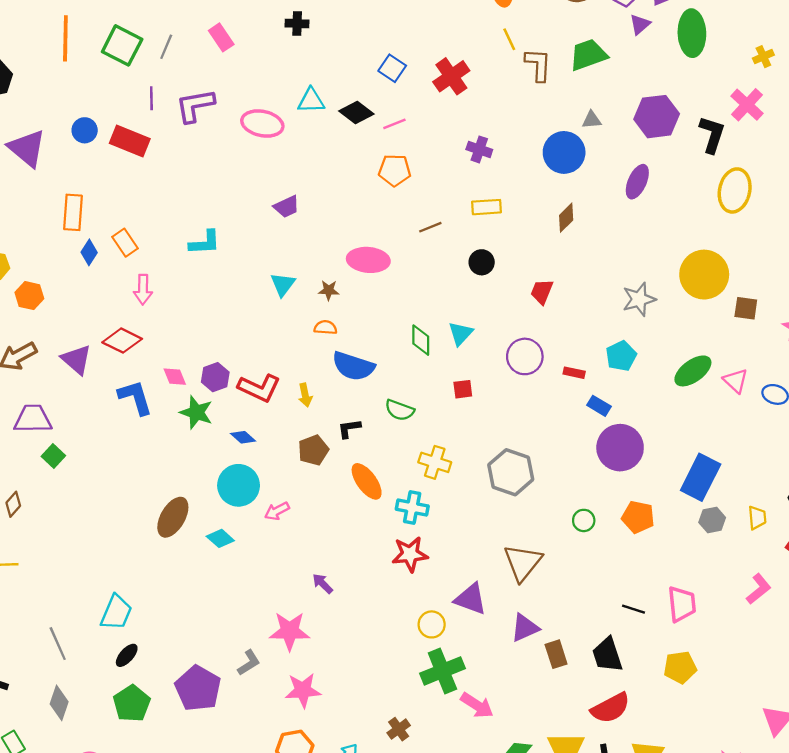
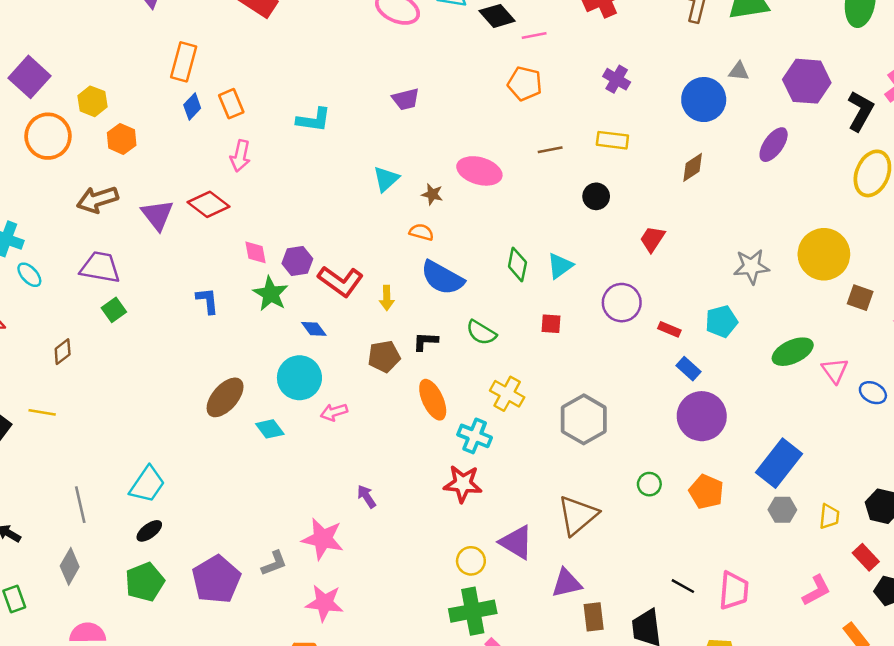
blue L-shape: (135, 397) -> (207, 301), moved, size x0.7

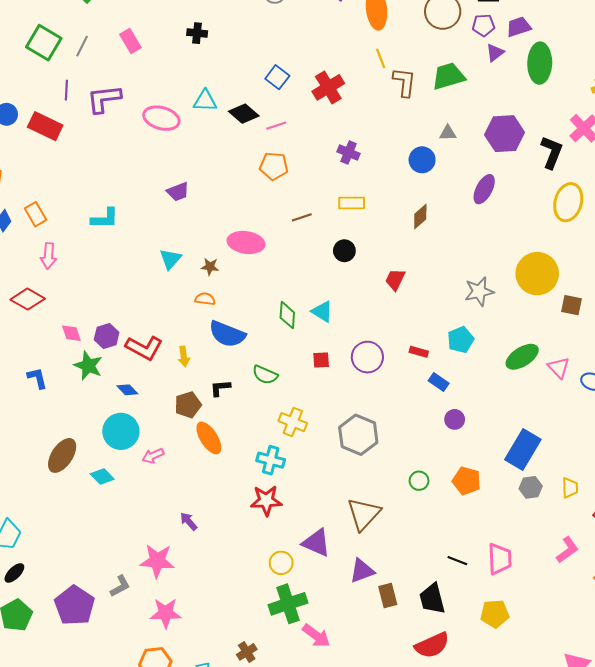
blue circle: (704, 100) -> (422, 160), size x0.7
cyan triangle: (560, 266) -> (322, 311), turned -45
purple circle: (622, 303) -> (367, 357), moved
orange ellipse: (433, 400) -> (209, 438), moved
purple circle: (702, 416) -> (455, 419), size x0.5

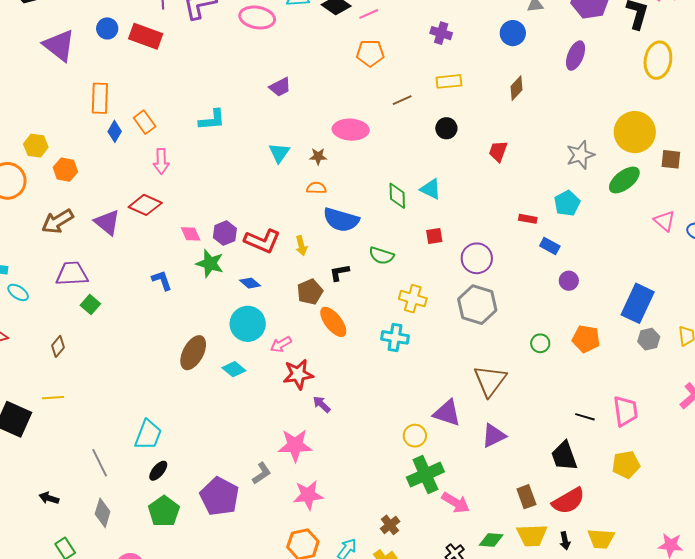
purple circle: (367, 357) -> (477, 258), moved
green ellipse: (522, 357) -> (624, 180), moved
red star: (266, 501) -> (298, 374), moved
brown rectangle: (388, 596) -> (526, 497), moved

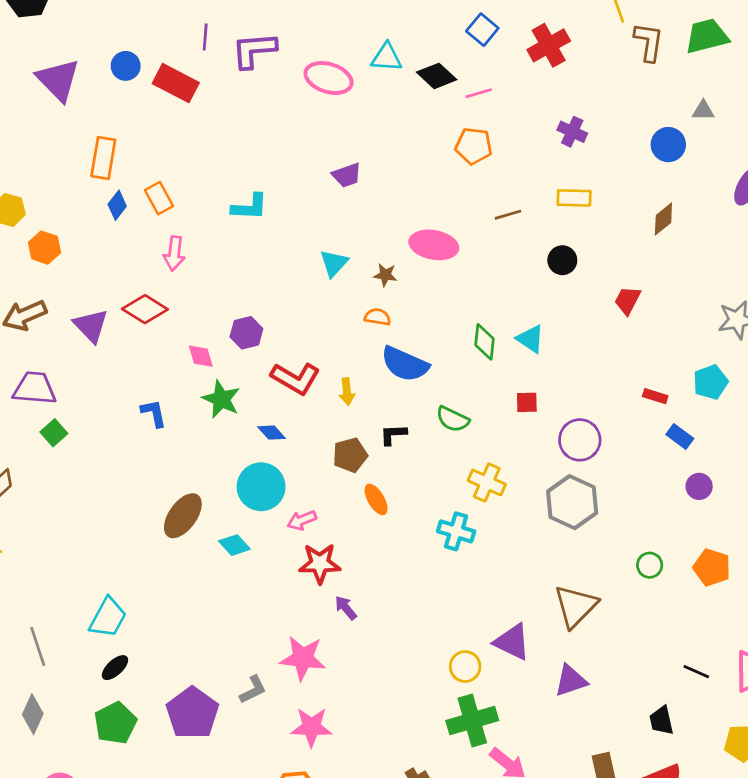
purple hexagon: (225, 233) -> (246, 333), moved
orange ellipse: (333, 322) -> (376, 499), size x0.7
black trapezoid: (564, 456) -> (662, 721), size x0.7

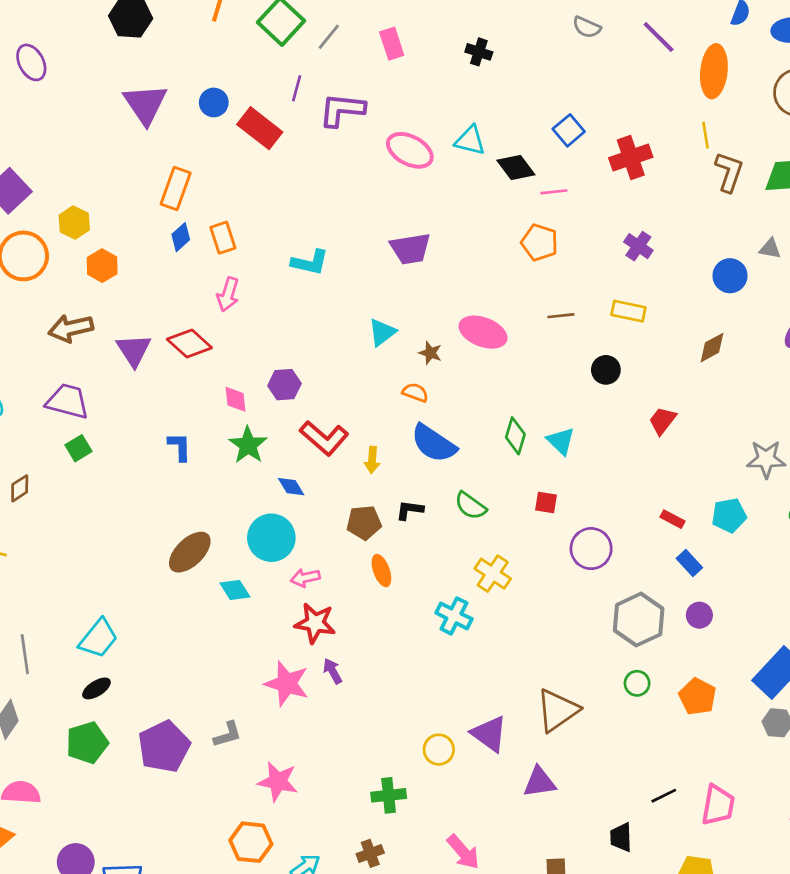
purple trapezoid: (347, 175) -> (410, 249), size x1.4
gray hexagon: (572, 502) -> (639, 620), moved
pink star: (303, 658) -> (287, 684), moved
black line: (696, 672) -> (664, 796), turned -60
green cross: (472, 721) -> (389, 795), moved, size x0.7

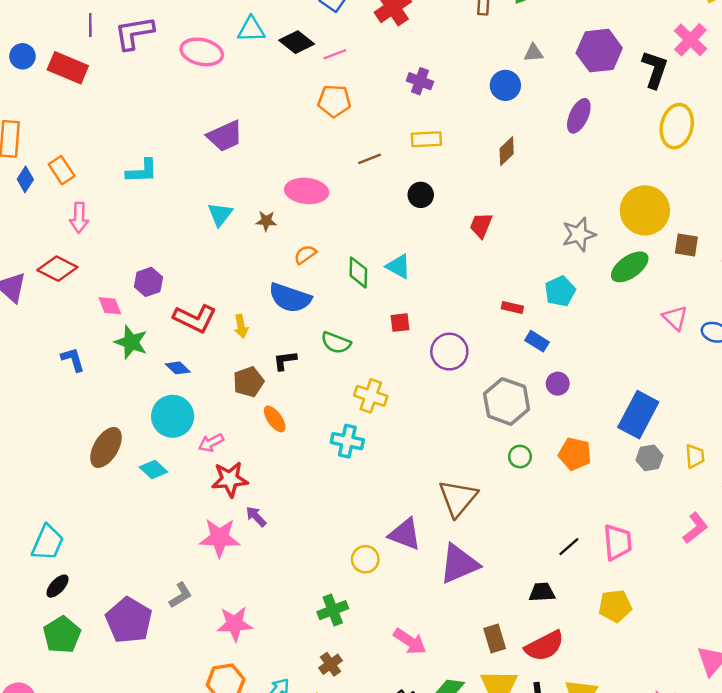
orange semicircle: (415, 392) -> (305, 255), moved, turned -40
purple triangle: (539, 782) -> (459, 564), size x1.4
black trapezoid: (621, 837) -> (542, 592), turned 104

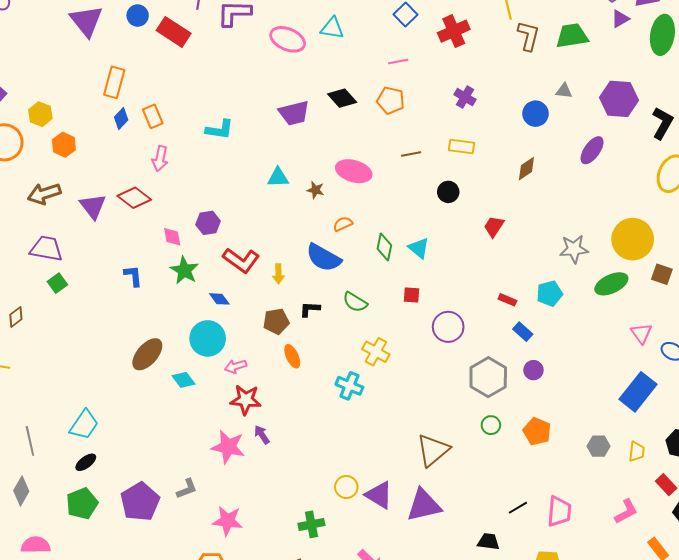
black diamond: (297, 42) -> (342, 98), moved
cyan triangle: (220, 214) -> (278, 177), turned 40
blue rectangle: (638, 415) -> (638, 392), moved
purple triangle: (405, 534) -> (379, 495), moved

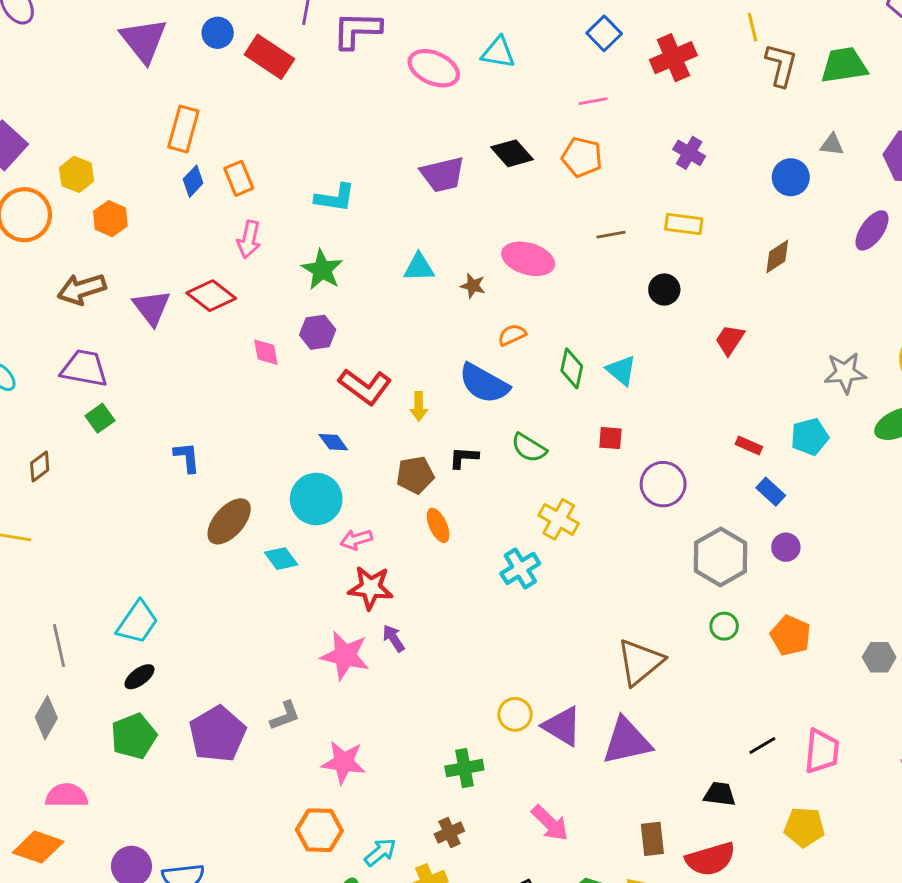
green star: (184, 270) -> (322, 270), moved
blue L-shape: (133, 276) -> (187, 457), moved
cyan cross: (349, 386) -> (520, 568), turned 36

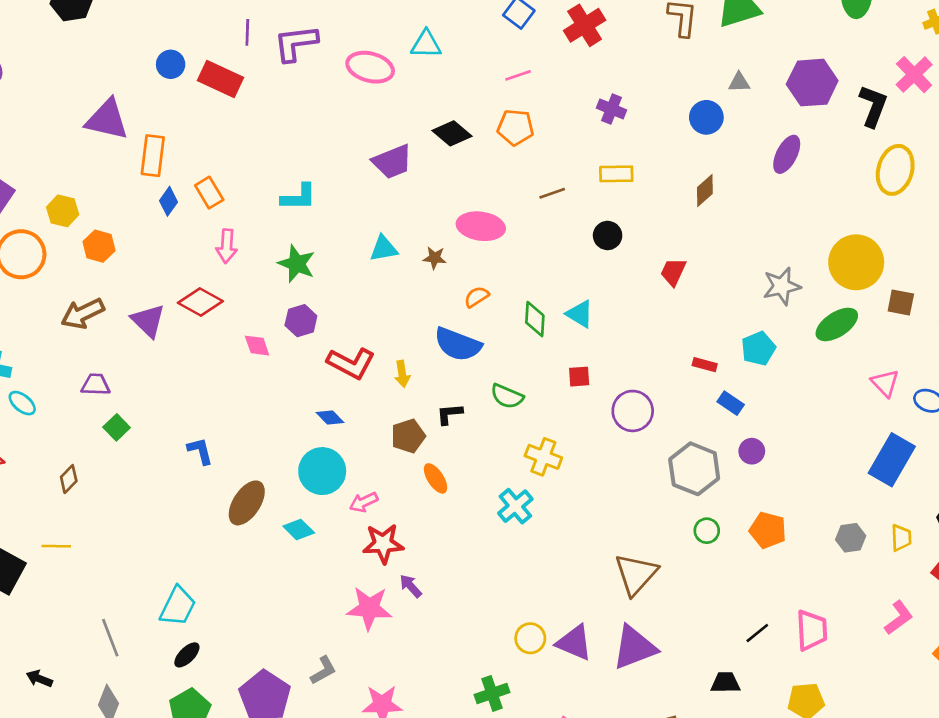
purple triangle: (144, 40) -> (107, 119), moved, turned -30
purple trapezoid: (84, 368) -> (96, 385), size x0.7

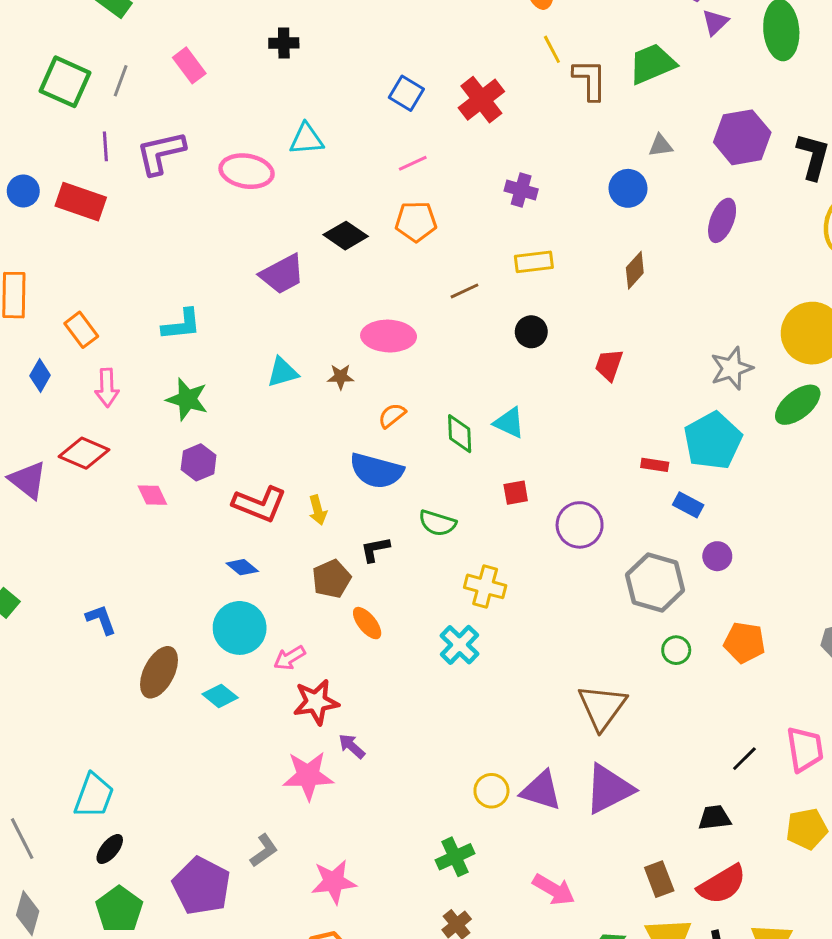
blue diamond: (168, 201) -> (40, 375), moved
cyan pentagon: (758, 349) -> (713, 441), size x1.5

